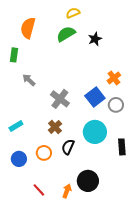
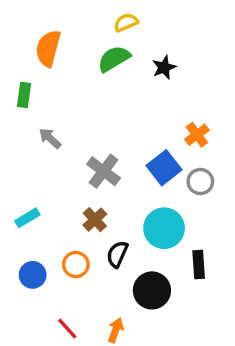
black rectangle: (122, 147) -> (199, 265), moved
black circle: (88, 181) -> (152, 290), moved

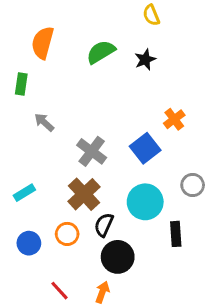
yellow semicircle: (126, 22) -> (151, 15), moved, turned -90
gray circle: (200, 182) -> (193, 185), moved
brown cross: (95, 220) -> (84, 194), size x1.5
black circle: (152, 290) -> (118, 257), moved

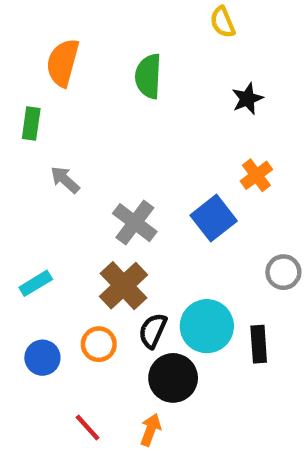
green semicircle: (101, 52) -> (148, 76), turned -56
black star: (145, 60) -> (247, 99), moved
cyan circle: (145, 202) -> (207, 326), moved

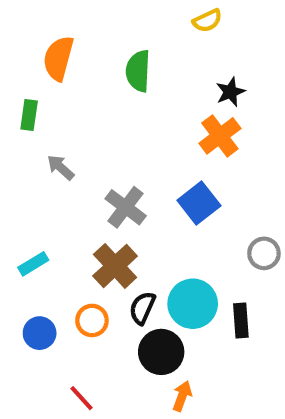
yellow semicircle: (223, 22) -> (207, 21), turned -92
orange cross: (256, 175) -> (220, 136), moved, size x1.4
orange arrow: (151, 430) -> (182, 396), moved

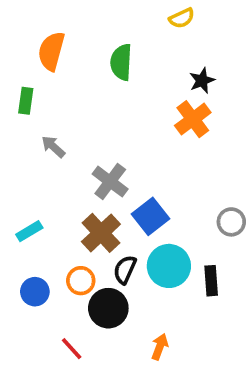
blue square: (199, 203) -> (151, 216), moved
black circle: (161, 352) -> (108, 308), moved

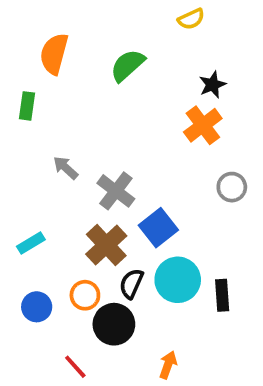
green semicircle: (121, 62) -> (127, 65), turned 45
gray arrow: (53, 147) -> (66, 168), moved
gray circle: (231, 222) -> (232, 187), moved

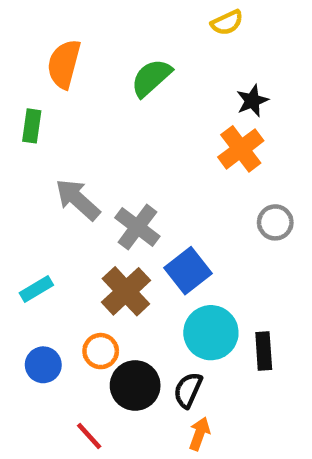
gray arrow: (66, 168) -> (78, 199), size x1.5
black semicircle: (131, 284) -> (188, 390), moved

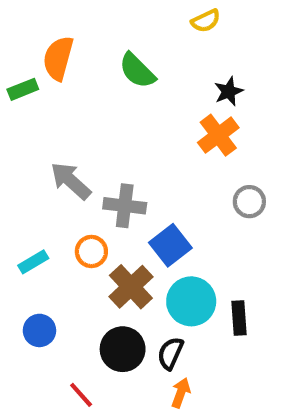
green semicircle: (151, 78) -> (137, 71), turned -93
green rectangle: (32, 126) -> (23, 89), moved, turned 60
gray cross: (137, 227) -> (125, 206), turned -30
brown cross: (126, 291) -> (131, 287), moved
orange circle: (101, 351) -> (91, 251), moved

